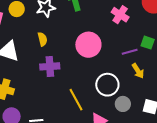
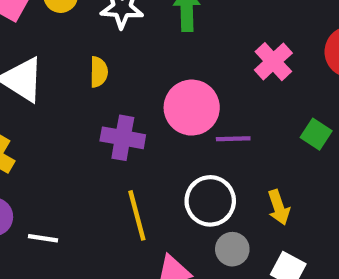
purple line: (130, 52) -> (233, 139), moved
purple cross: (50, 66) -> (123, 138), moved
yellow arrow: (138, 71) -> (279, 207), moved

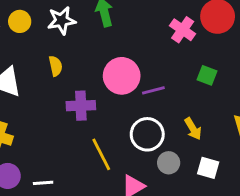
pink cross: (273, 62) -> (183, 30), moved

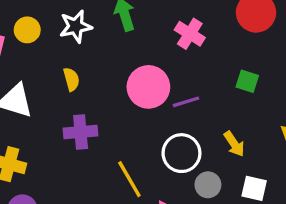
pink cross: (183, 30) -> (190, 34), moved
purple cross: (81, 106) -> (81, 132), moved

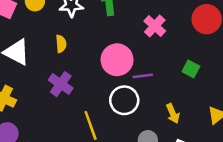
purple cross: (81, 132) -> (61, 84), turned 30
white circle: (181, 153) -> (124, 100), moved

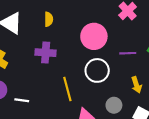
purple line: (143, 76) -> (128, 53), moved
purple cross: (61, 84) -> (46, 53), turned -36

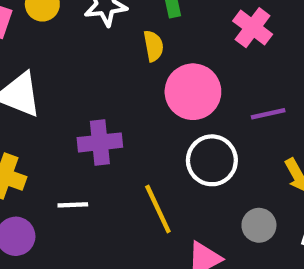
yellow semicircle: (49, 19) -> (153, 46), moved
white line: (22, 100) -> (73, 205), moved

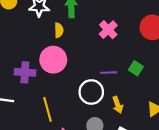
pink circle: (193, 92) -> (53, 60), moved
white circle: (212, 160) -> (91, 92), moved

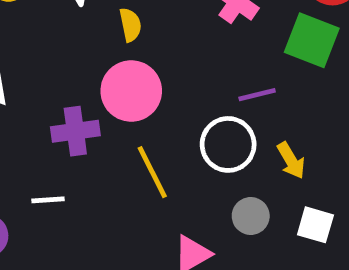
green square: (136, 68) -> (312, 40), moved, size x1.6
yellow line: (47, 109) -> (152, 172), moved

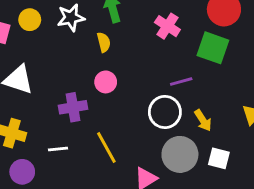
pink circle: (131, 91) -> (106, 82), size x0.6
yellow line: (152, 172) -> (106, 148), moved
gray circle: (251, 216) -> (180, 154), size x1.6

